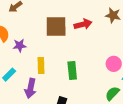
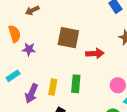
red arrow: (83, 24) -> (95, 53), moved
yellow rectangle: (41, 65) -> (53, 87), moved

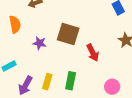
purple star: (29, 49) -> (40, 43), moved
red arrow: (95, 53) -> (93, 53), turned 60

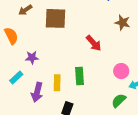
brown square: (68, 34) -> (56, 18), moved
purple star: (40, 43) -> (32, 58), moved

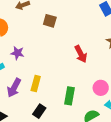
brown square: (56, 18) -> (50, 21), size x0.6
green rectangle: (80, 76) -> (69, 96), moved

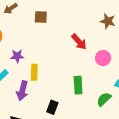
yellow rectangle: (36, 84) -> (34, 72), moved
pink circle: (101, 88) -> (103, 58), moved

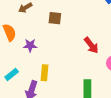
purple star: (17, 56) -> (30, 45), moved

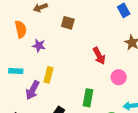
cyan rectangle: (12, 74) -> (16, 71), turned 32

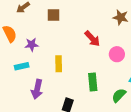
cyan rectangle: (16, 71) -> (22, 66), moved
yellow rectangle: (48, 75) -> (59, 64), moved

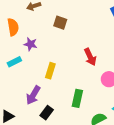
cyan rectangle: (22, 66) -> (14, 62), turned -32
purple arrow: (37, 89) -> (33, 95), moved

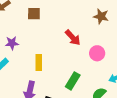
green rectangle: (77, 98) -> (73, 81), turned 36

